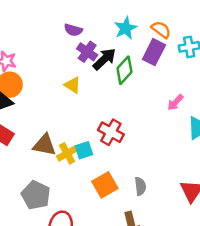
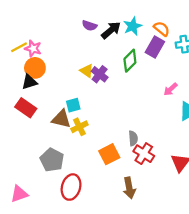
purple cross: (87, 52) -> (100, 74), moved
black arrow: (104, 59) -> (111, 30), moved
red cross: (111, 132) -> (144, 154), moved
cyan square: (84, 150) -> (73, 105), moved
gray semicircle: (140, 186) -> (133, 138), moved

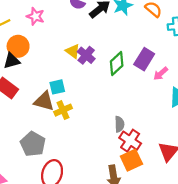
purple rectangle: (155, 47) -> (144, 59), moved
pink star: (33, 49) -> (35, 16), moved
green diamond: (130, 61) -> (117, 64), moved
orange square: (109, 154) -> (131, 160), moved

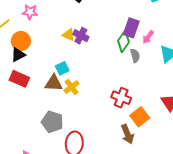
green diamond: (117, 64) -> (123, 41), moved
gray semicircle: (119, 124) -> (135, 56), moved
red cross: (130, 141) -> (121, 98), moved

